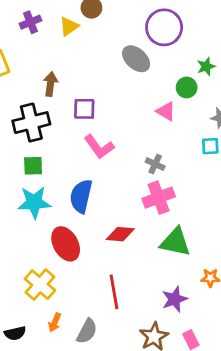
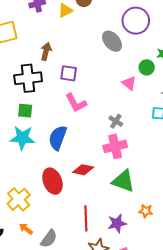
red ellipse: (66, 244) -> (52, 181), moved
red line: (114, 292) -> (86, 218), moved
orange arrow: (55, 322) -> (26, 229), turned 96

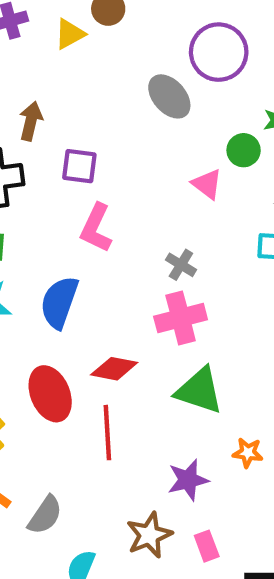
pink L-shape: (76, 103) -> (96, 228), turned 55
red line: (86, 218) -> (107, 433), moved

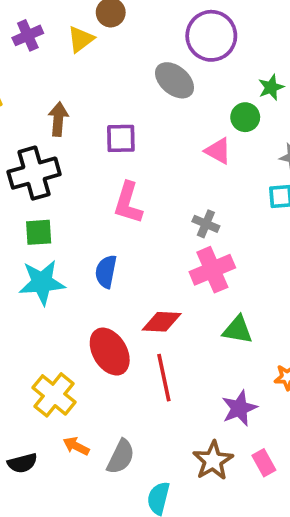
purple square: (79, 166) -> (121, 138), moved
blue semicircle: (59, 302) -> (106, 272), size x0.7
green triangle: (199, 391) -> (238, 330), size x0.7

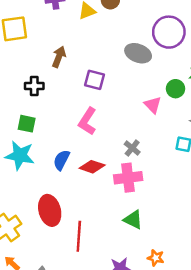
gray ellipse: (175, 80) -> (138, 53), turned -35
black cross: (34, 173) -> (34, 86), size x0.6
red diamond: (162, 322) -> (92, 167), moved

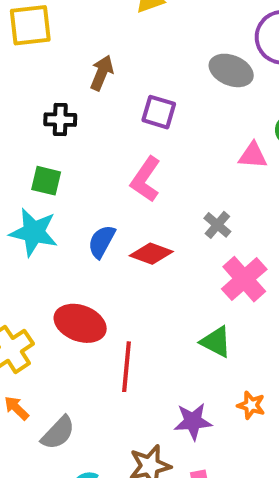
pink triangle: (153, 105) -> (253, 155), turned -42
pink cross: (128, 178) -> (244, 279), moved, turned -36
red ellipse: (50, 210) -> (80, 323), turned -56

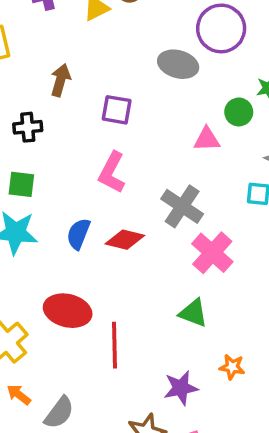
gray cross: (217, 225) -> (182, 206), size x1.6

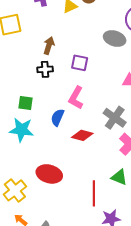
black cross: (28, 127) -> (45, 69), moved
blue semicircle: (78, 234) -> (58, 117), moved
red line: (115, 345) -> (94, 193), moved

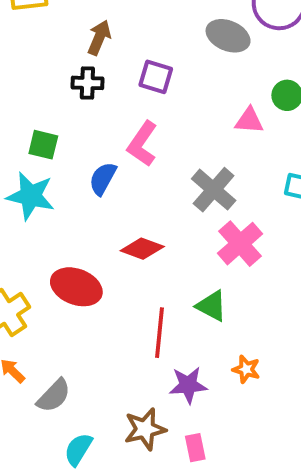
red diamond: (82, 135) -> (142, 249), moved

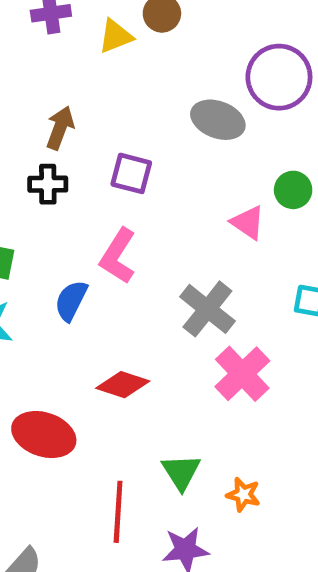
pink triangle: (249, 121) -> (248, 223), turned 32
green triangle: (212, 306) -> (181, 472), moved, turned 32
red line: (159, 333) -> (118, 512), moved
orange star: (246, 369) -> (243, 495), moved

